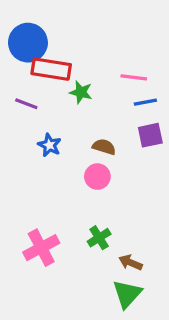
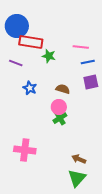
green cross: (99, 238) -> (60, 118), moved
pink cross: (41, 248) -> (25, 150), turned 35

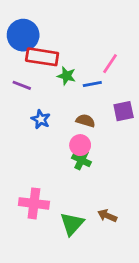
pink line: (81, 47) -> (110, 64), turned -63
blue line: (88, 62) -> (92, 84), moved
green cross: (60, 118) -> (81, 160), turned -32
green triangle: (77, 178) -> (72, 224), moved

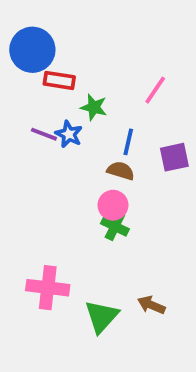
red rectangle: (42, 57) -> (59, 80), size x0.7
blue line: (92, 84) -> (128, 142), moved, turned -66
purple line: (22, 85) -> (44, 134), moved
blue star: (41, 119) -> (69, 134), moved

